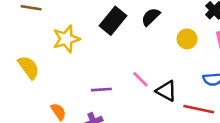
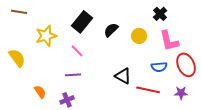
black semicircle: (151, 17) -> (111, 30), moved
pink line: (140, 79) -> (77, 51), moved

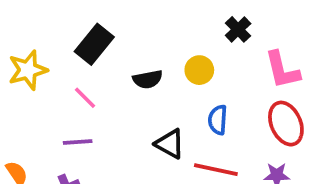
black semicircle: (111, 30) -> (148, 79), moved, turned -147
pink L-shape: (169, 41) -> (282, 70), moved
blue semicircle: (159, 67) -> (218, 120), moved, turned 98

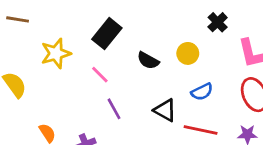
black semicircle: (148, 79) -> (148, 61), turned 40
blue semicircle: (218, 120) -> (202, 92), turned -120
purple line: (78, 142) -> (114, 109), moved, turned 65

